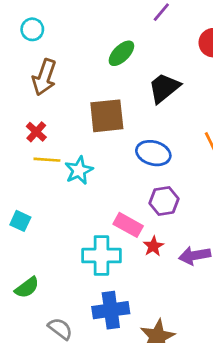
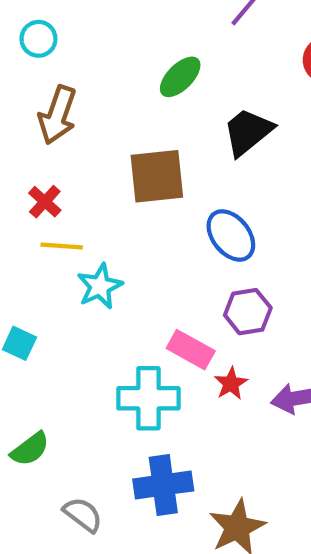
blue ellipse: (153, 153) -> (231, 235), turned 36
cyan star: (79, 170) -> (100, 286), moved

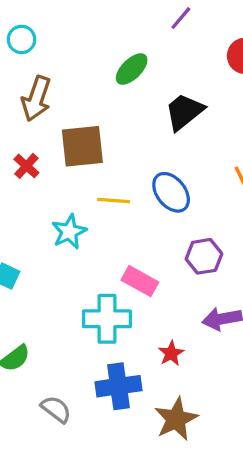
brown square: (157, 176) -> (82, 146), moved
yellow line: (62, 246) -> (114, 200), moved
purple hexagon: (248, 312) -> (204, 256), moved
red star: (231, 383) -> (171, 353), moved

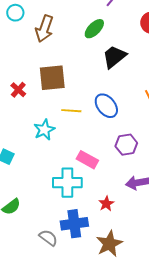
green ellipse: (132, 69) -> (94, 29), moved
brown arrow: (36, 99) -> (44, 29), moved
gray semicircle: (56, 409) -> (48, 238), moved

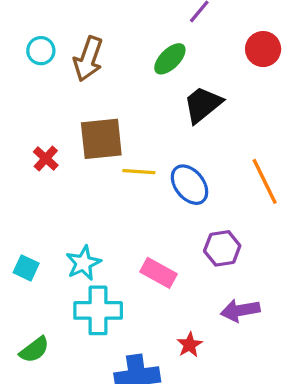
cyan circle: (15, 13) -> (41, 51), moved
yellow line: (71, 111) -> (139, 172), moved
cyan star: (44, 130) -> (83, 263), moved
cyan cross: (67, 183) -> (98, 310), moved

